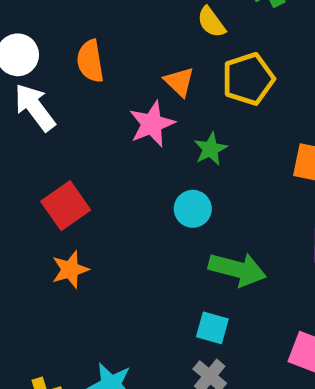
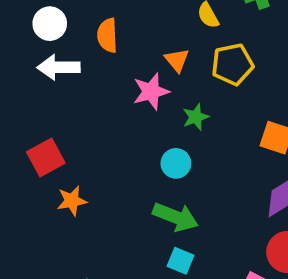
white arrow: (35, 107) -> (59, 67), turned -60
red square: (66, 206) -> (46, 157), moved
green arrow: (237, 269) -> (176, 217), moved

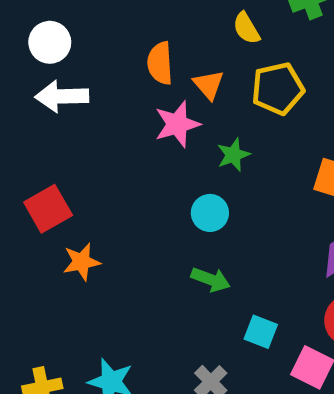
orange semicircle: (107, 35) -> (160, 63), moved
green arrow: (176, 217) -> (211, 279), size x0.7
cyan square: (181, 261) -> (261, 332), moved

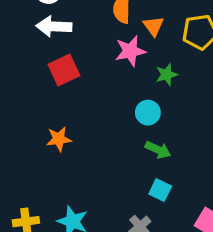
red square: (48, 209) -> (64, 70), moved
green arrow: (211, 279) -> (158, 150), moved
cyan square: (261, 332) -> (160, 190), moved

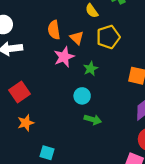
red square: (64, 70) -> (20, 92), moved
cyan square: (160, 190) -> (47, 153), moved

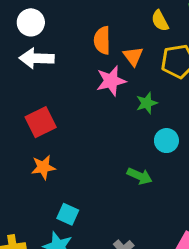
cyan circle: (82, 96) -> (166, 141), moved

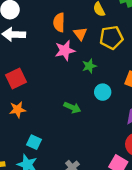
green arrow: (140, 176) -> (72, 108), moved

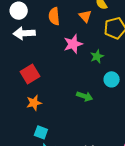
orange semicircle: (59, 22) -> (54, 16), moved
orange triangle: (80, 34) -> (85, 16), moved
cyan square: (34, 142) -> (41, 132), moved

